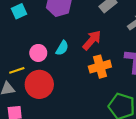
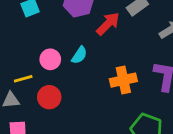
red arrow: (92, 40) -> (108, 24), moved
red circle: (39, 84) -> (49, 97), size x0.7

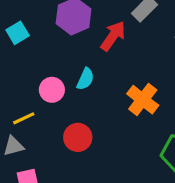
orange cross: (123, 80) -> (143, 100), turned -30
red circle: (49, 97) -> (78, 137), moved

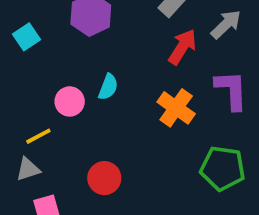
red arrow: (113, 36) -> (182, 47), moved
red circle: (78, 137) -> (104, 178), moved

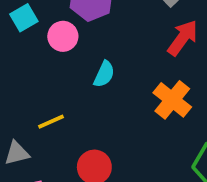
pink circle: (70, 101) -> (63, 36), moved
yellow line: (38, 136) -> (51, 122), moved

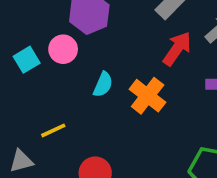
cyan square: (24, 18) -> (27, 60), moved
orange cross: (172, 100) -> (148, 96), moved

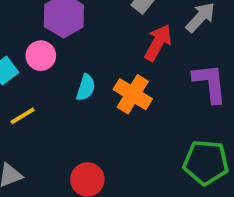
yellow line: (53, 130) -> (23, 116), moved

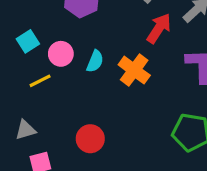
pink circle: (41, 56) -> (61, 54), moved

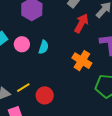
orange cross: (134, 70) -> (82, 61), moved
yellow line: (40, 81) -> (23, 88), moved

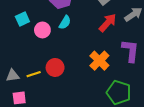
cyan semicircle: (44, 47) -> (65, 22), moved
red circle: (45, 95) -> (55, 67), moved

